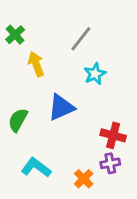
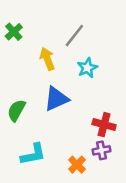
yellow arrow: (36, 64) -> (47, 59), moved
cyan L-shape: (36, 168) -> (33, 154), turned 132

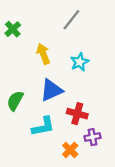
gray line: (74, 36) -> (71, 20), moved
red cross: (104, 125) -> (77, 114), moved
cyan L-shape: (33, 154) -> (43, 126), moved

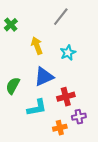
red cross: (77, 114) -> (66, 97), turned -30
orange cross: (70, 150) -> (60, 128), turned 32

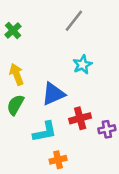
yellow arrow: (37, 46) -> (17, 74), moved
purple cross: (79, 117) -> (107, 129), moved
orange cross: (60, 128) -> (58, 160), moved

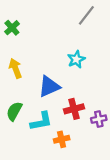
gray line: (74, 21) -> (86, 15), moved
green semicircle: (15, 105) -> (14, 111), moved
orange cross: (58, 160) -> (62, 139), moved

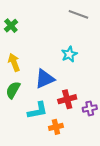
gray line: (86, 15) -> (78, 14), turned 72
green semicircle: (14, 111) -> (13, 90), moved

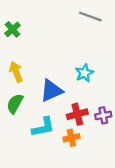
cyan star: (69, 54) -> (84, 73), moved
purple cross: (90, 108) -> (103, 115), moved
orange cross: (56, 127) -> (71, 138), moved

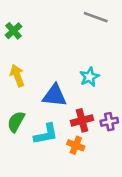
blue triangle: (51, 91) -> (55, 96), turned 30
green semicircle: (15, 104) -> (16, 122), moved
orange cross: (71, 138) -> (76, 145), turned 35

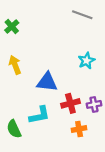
cyan star: (89, 77) -> (87, 61), moved
green semicircle: (16, 122) -> (14, 129), moved, turned -54
orange cross: (76, 145) -> (79, 129), moved, turned -32

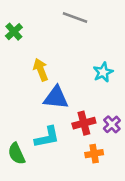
gray line: (82, 15) -> (75, 18), moved
yellow arrow: (15, 65) -> (41, 70), moved
purple cross: (94, 104) -> (112, 124), turned -32

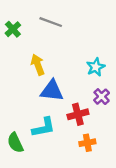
gray line: (75, 18) -> (51, 22), moved
purple cross: (112, 124) -> (102, 97), moved

